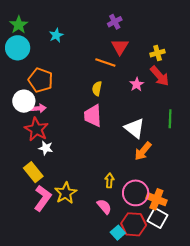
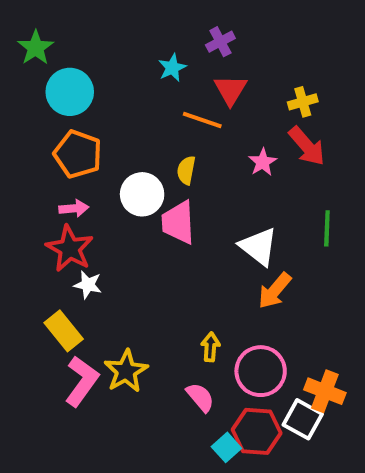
cyan star: (56, 35) -> (172, 68), moved
cyan circle: (18, 48) -> (70, 92), moved
white circle: (24, 101) -> (142, 194), moved
orange cross: (156, 199) -> (325, 391), moved

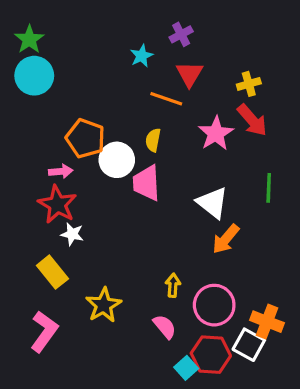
cyan circle: (70, 92) -> (34, 76), moved
orange pentagon: (78, 154) -> (85, 138), moved
pink star: (263, 162) -> (216, 133), size x1.5
pink L-shape: (82, 381) -> (44, 332), moved

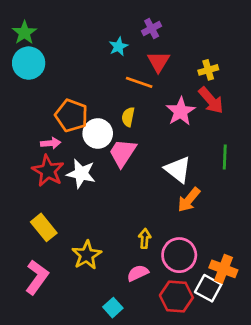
pink trapezoid: (146, 183) -> (123, 153), turned 36
white star: (72, 234) -> (81, 174), moved, size x1.5
pink semicircle: (165, 327) -> (138, 273), turned -75
cyan square: (186, 368) -> (113, 308), moved

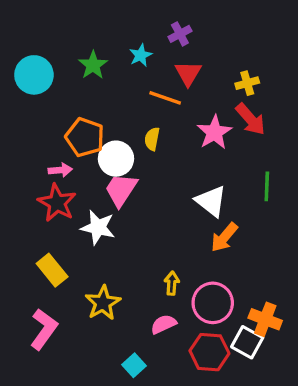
green star: (24, 33) -> (93, 65), moved
pink trapezoid: (123, 153) -> (121, 190), moved
white star: (81, 174) -> (98, 227), moved

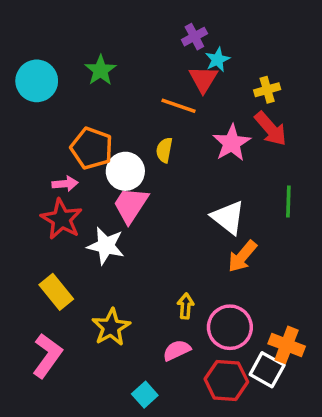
cyan star: (141, 55) -> (217, 60), moved

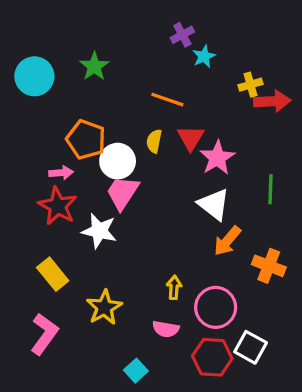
red triangle: (203, 79) -> (191, 138), moved
red arrow: (271, 129) -> (272, 101), moved, turned -52
pink star: (232, 143) -> (217, 158), moved
orange cross: (287, 345) -> (269, 266), moved
pink semicircle: (177, 350) -> (166, 329), turned -145

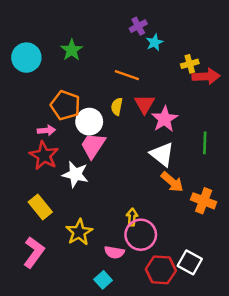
orange arrow: (227, 241) -> (172, 182), turned -90
pink circle: (216, 307) -> (141, 235), moved
pink semicircle: (166, 329) -> (114, 252), moved

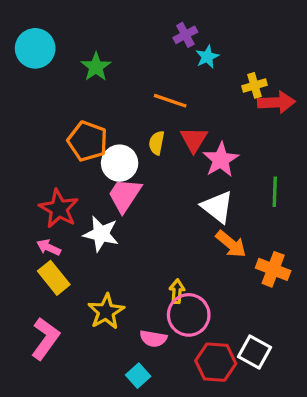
cyan circle: (26, 58) -> (35, 48), moved
pink arrow: (46, 130) -> (49, 247), moved, turned -150

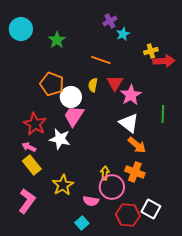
orange cross: (273, 269) -> (135, 172), moved

